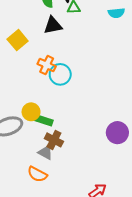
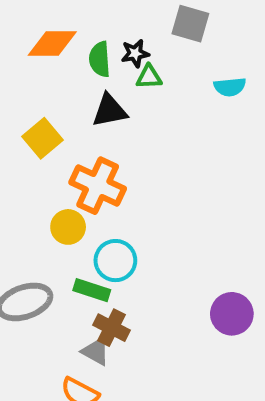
orange cross: (47, 65) -> (98, 186), size x1.5
cyan circle: (60, 74) -> (115, 261), moved
yellow circle: (31, 112) -> (68, 227), moved

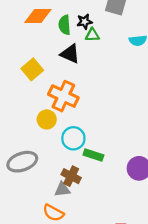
black triangle: (110, 111) -> (70, 54), turned 35
green rectangle: (92, 290) -> (93, 155), moved
gray triangle: (96, 351) -> (62, 189), turned -36

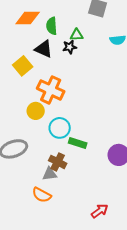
black star: (84, 22) -> (70, 47), moved
black triangle: (70, 54) -> (44, 49), moved

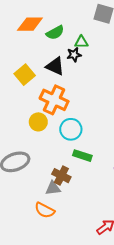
green semicircle: (52, 26) -> (55, 33), turned -114
black triangle: (44, 49) -> (55, 66), moved
cyan circle: (60, 128) -> (71, 129), moved

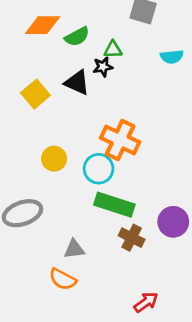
orange cross: (54, 100) -> (120, 140), moved
green rectangle: (82, 156) -> (114, 205), size x1.5
brown cross: (61, 176) -> (132, 238), moved

